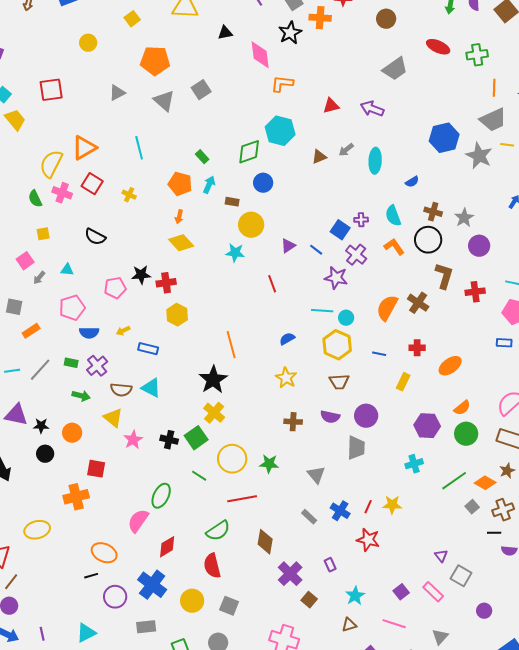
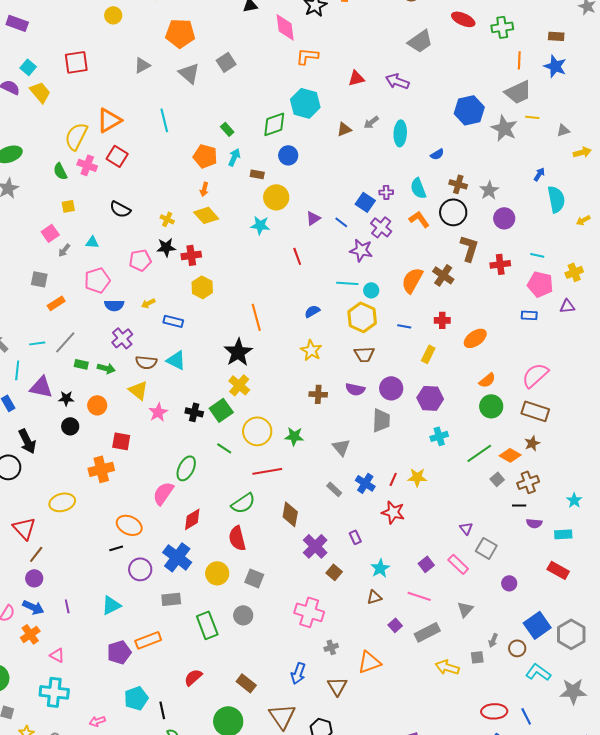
yellow cross: (129, 195) -> (167, 219), moved
green rectangle: (71, 363) -> (81, 364), moved
purple hexagon: (427, 426) -> (430, 398), moved

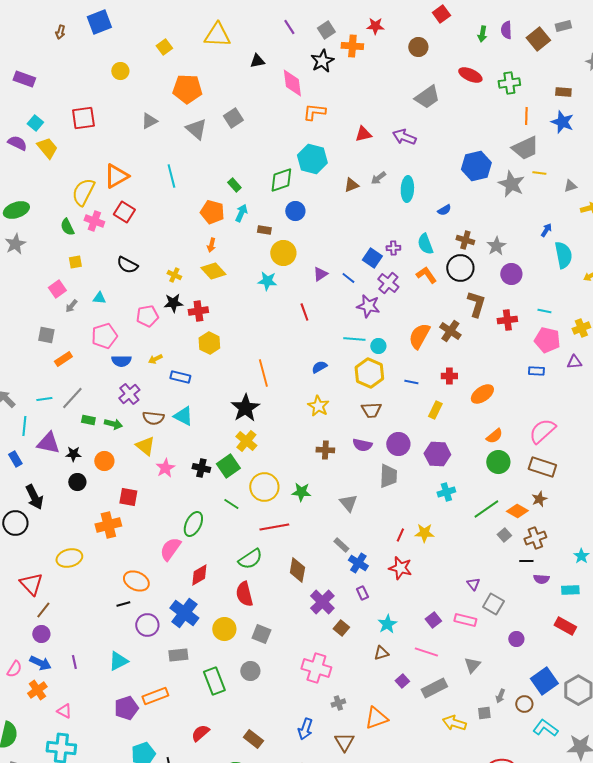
blue cross: (365, 483) -> (358, 563), moved
pink rectangle: (458, 564) -> (465, 620), turned -30

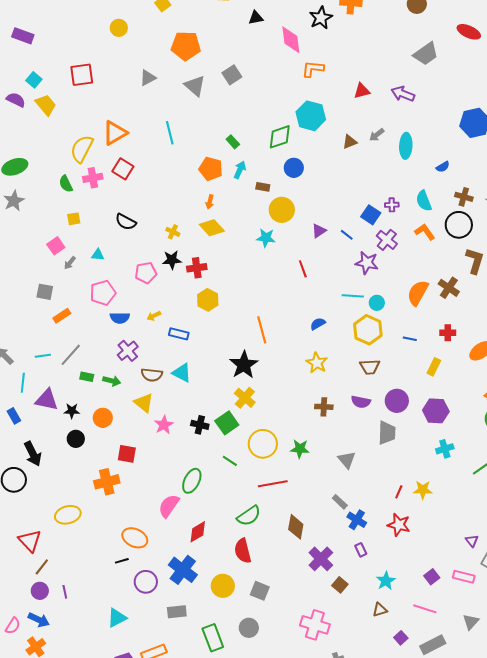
pink cross: (94, 221) -> (93, 178), turned -30
purple line: (74, 662) -> (65, 592), moved

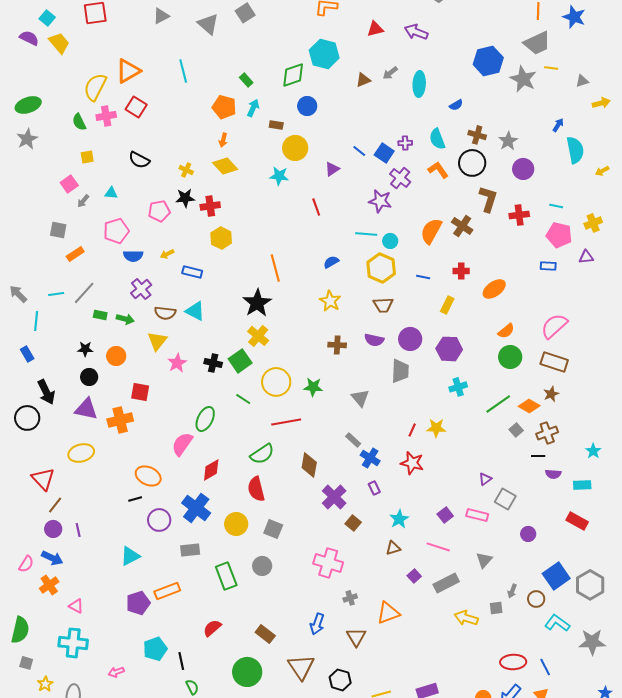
blue line: (347, 235) -> (359, 151), moved
purple triangle: (47, 400) -> (86, 409), moved
yellow triangle: (144, 403) -> (157, 341), turned 30
purple triangle: (472, 541) -> (485, 479), turned 32

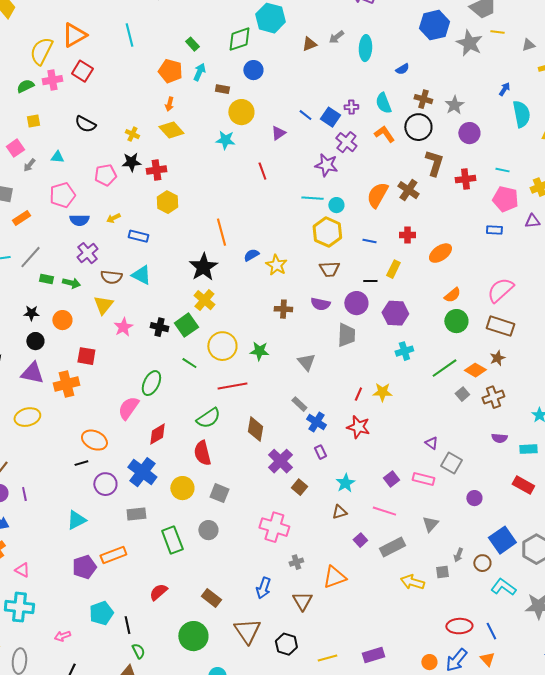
green semicircle: (79, 122) -> (25, 86), turned 90
blue semicircle: (331, 262) -> (251, 255), moved
black line: (538, 456) -> (370, 281), moved
purple triangle: (485, 479) -> (431, 443), turned -48

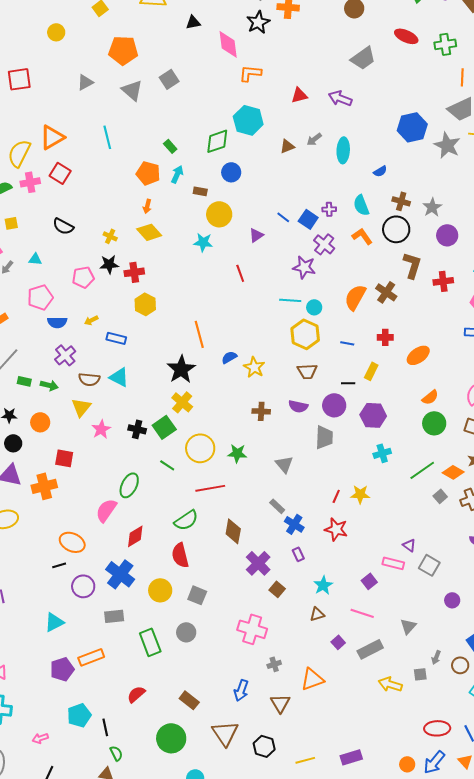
pink rectangle: (423, 479) -> (393, 563), moved

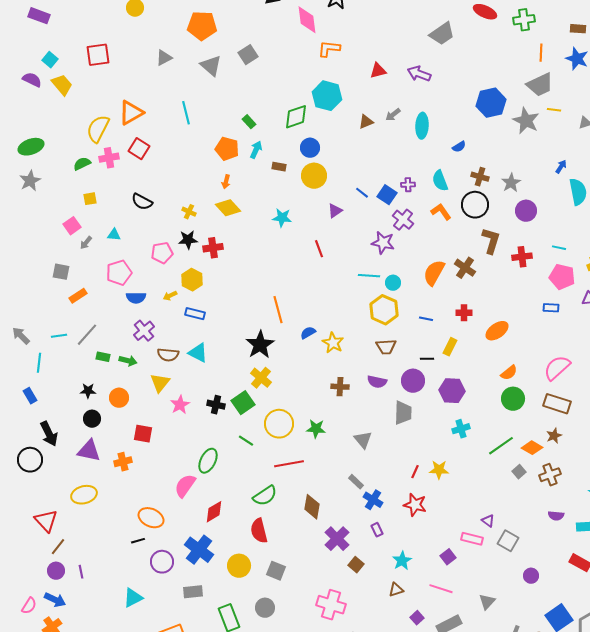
yellow circle: (219, 214) -> (314, 176), moved
yellow hexagon: (145, 304) -> (192, 280), moved
orange cross: (44, 486) -> (123, 462), size x0.7

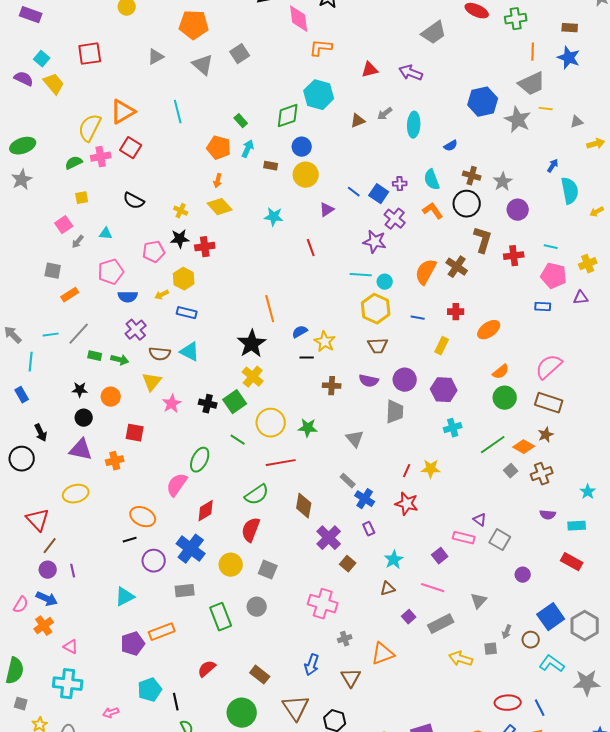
black line: (427, 359) -> (307, 358), moved
black arrow: (49, 434) -> (41, 433), size x0.7
red semicircle: (259, 531) -> (251, 530), turned 35

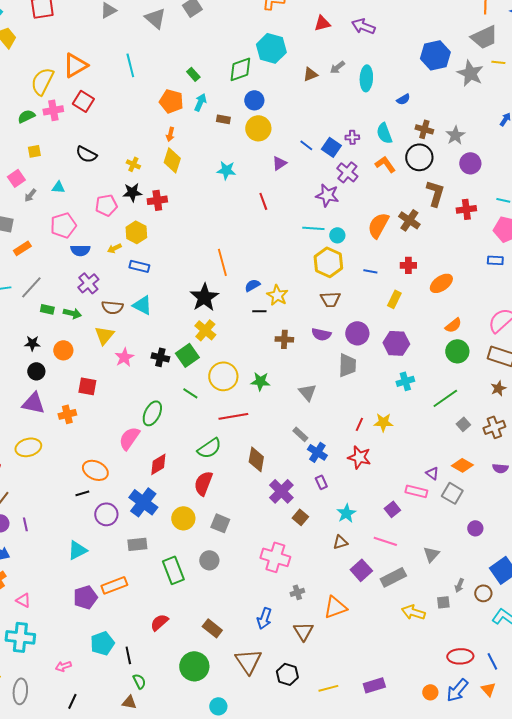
yellow diamond: (220, 207) -> (172, 160), turned 60
orange diamond: (524, 447) -> (462, 465), moved
purple square: (409, 617) -> (361, 570), size x1.5

